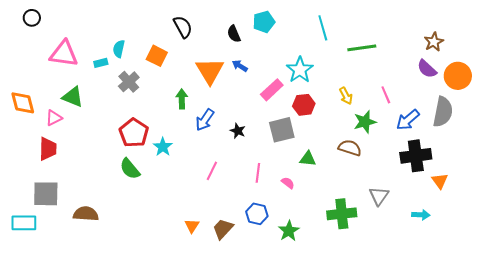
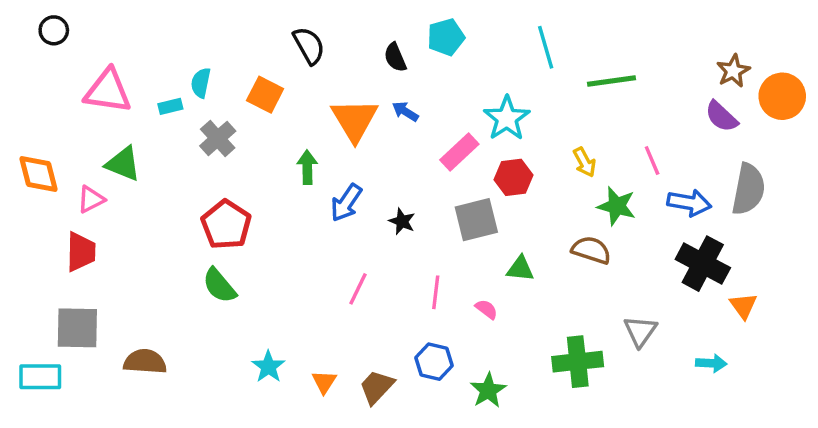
orange circle: (458, 76) -> (782, 96), moved
blue arrow: (408, 120) -> (689, 203), turned -130
green star: (365, 122) -> (617, 206), turned 30
cyan star: (163, 147) -> (268, 367), moved
black cross: (416, 156) -> (703, 264), turned 36

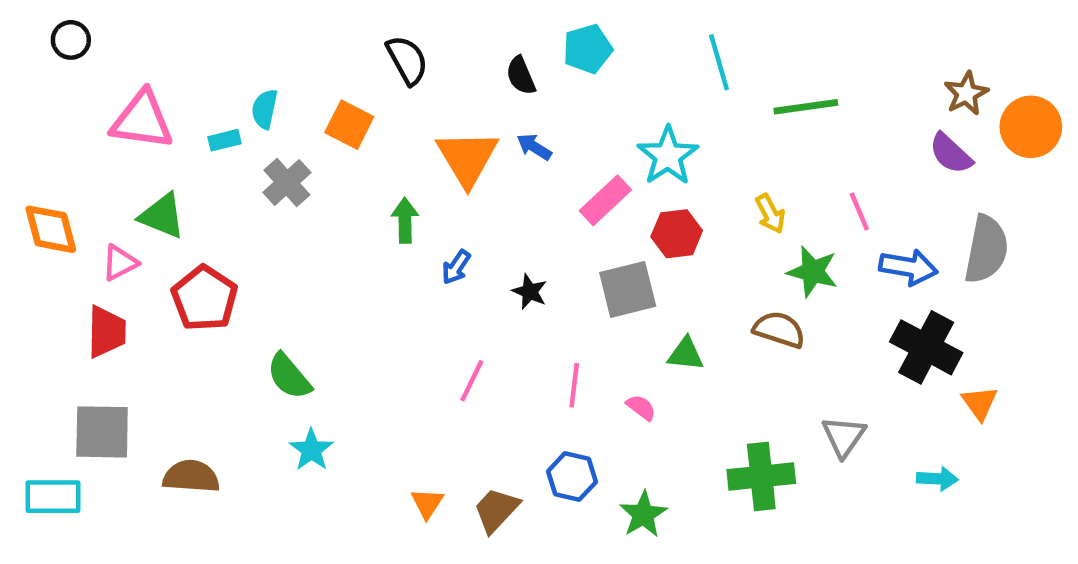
blue arrow: (346, 203) -> (456, 267), size x0.7
red pentagon: (226, 225) -> (204, 298), moved
cyan star: (268, 367) -> (311, 450), moved

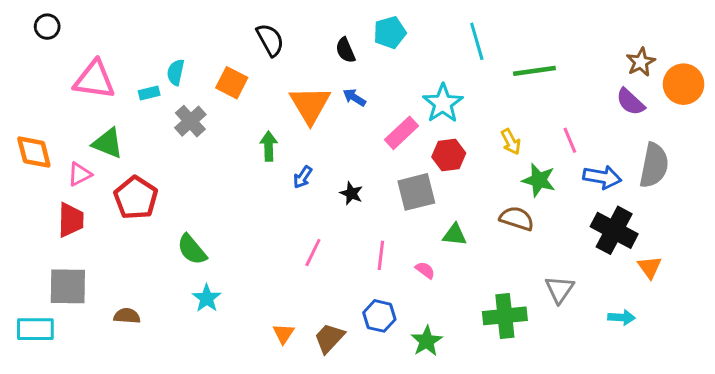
brown semicircle: (191, 477) -> (127, 316), size x0.7

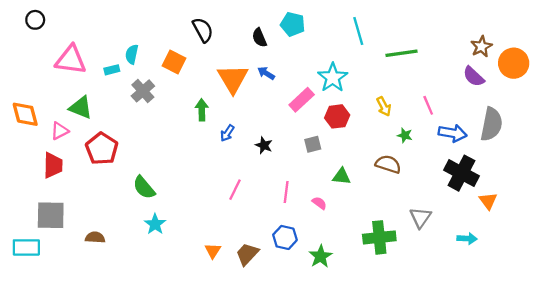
cyan pentagon: (390, 32) -> (293, 24), turned 30
green star: (539, 180) -> (405, 135), size x0.6
gray square: (416, 192) -> (313, 144), size x0.6

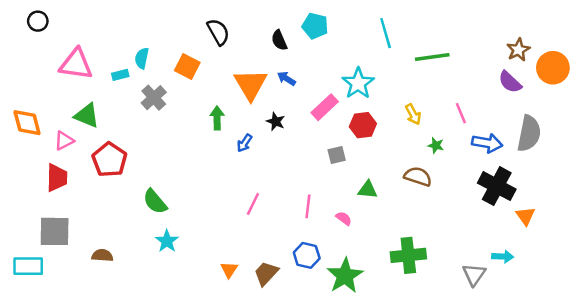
black star: (264, 145) -> (276, 122), moved
gray triangle: (420, 217) -> (474, 275), moved
green star: (320, 256) -> (345, 276), size x1.4

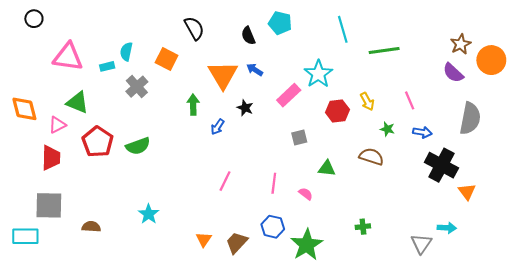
red hexagon: (363, 125) -> (337, 111), moved
blue arrow: (487, 143) -> (422, 132), moved, size x0.7
green semicircle: (155, 202) -> (138, 146), moved, turned -70
green cross: (408, 255) -> (363, 227), size x0.5

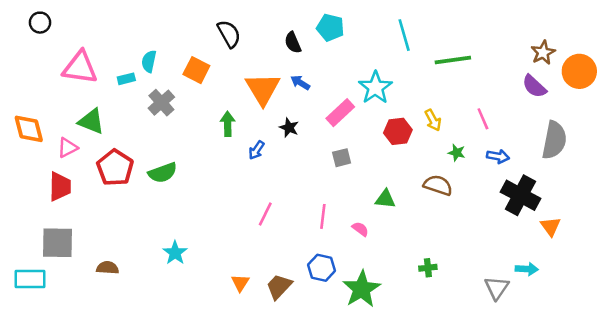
gray square: (299, 138) -> (342, 158), moved

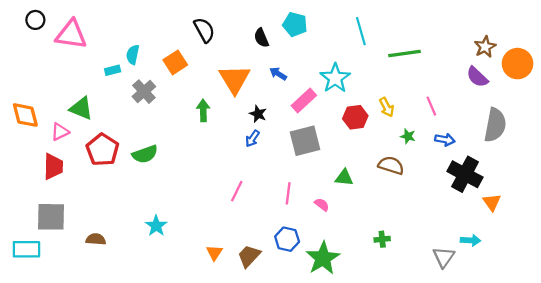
pink triangle: (80, 68) -> (71, 34), moved
orange square: (196, 70) -> (175, 62), turned 30
blue arrow: (300, 83) -> (278, 74), moved
blue arrow: (256, 150) -> (252, 139), moved
gray square: (342, 158) -> (305, 141), size x1.8

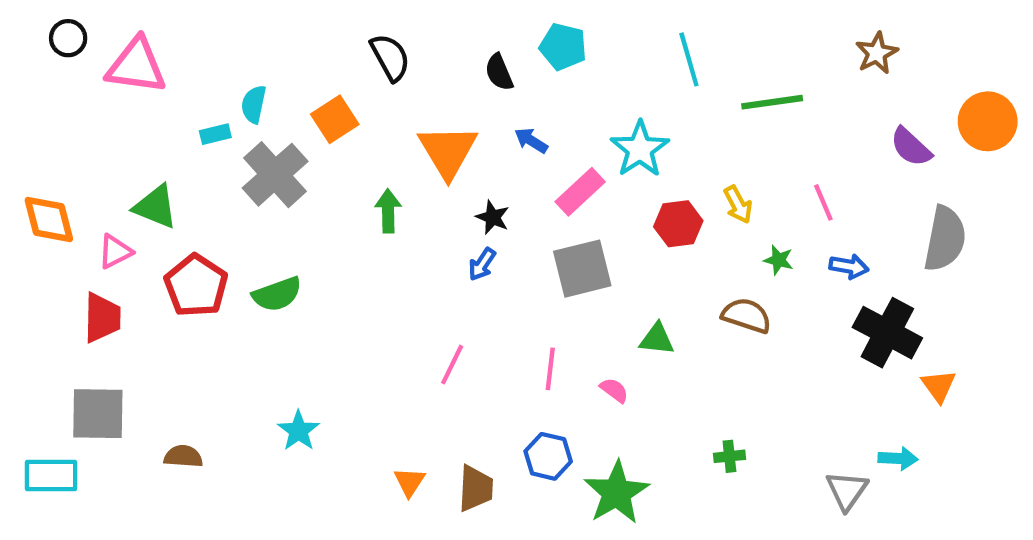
brown star: (485, 47) -> (877, 53), moved
gray cross: (144, 92) -> (275, 175), size x1.4
brown trapezoid: (249, 256) -> (476, 488), turned 140

